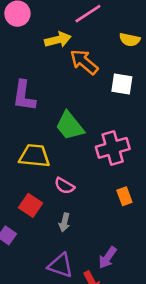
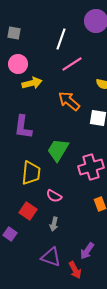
yellow arrow: (58, 40) -> (32, 83), moved
green trapezoid: (70, 126) -> (58, 150), turned 70
yellow trapezoid: (34, 156) -> (31, 173), turned 90

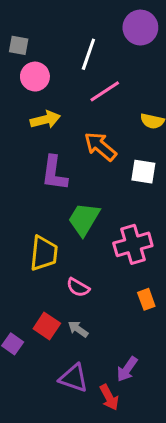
pink circle: (18, 64) -> (35, 77), moved
purple L-shape: (23, 127) -> (54, 173), moved
red square: (28, 211) -> (47, 326), moved
gray arrow: (54, 224) -> (78, 329), turned 112

